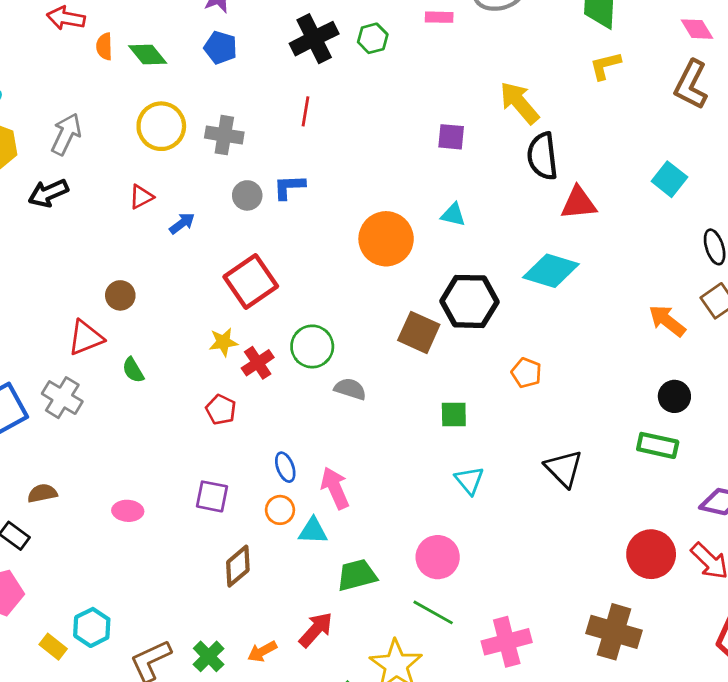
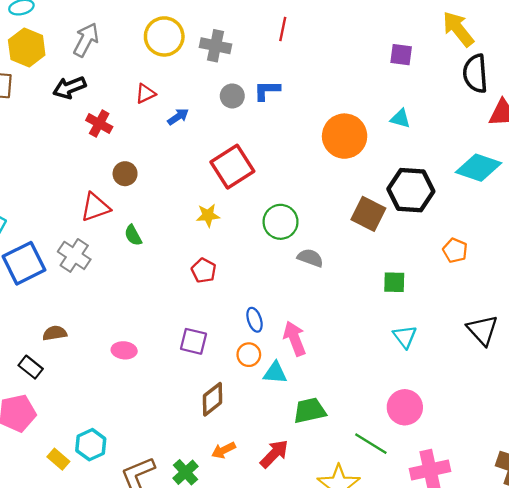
red cross: (258, 363) -> (99, 124), moved, turned -30
pink circle: (438, 557) -> (405, 407), moved
orange arrow: (262, 651) -> (224, 450), moved

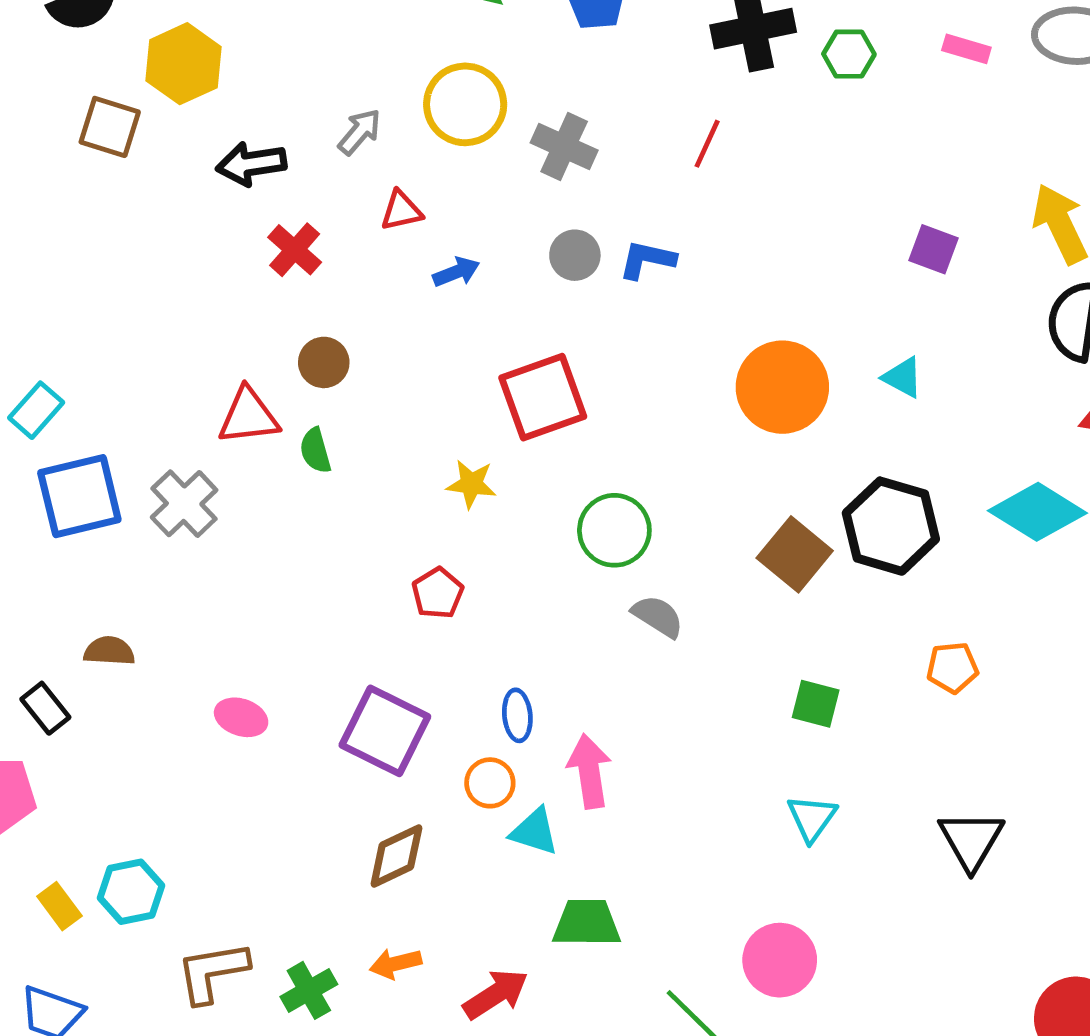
gray arrow: (86, 40) -> (360, 132), moved, size x0.7
green semicircle: (133, 235) -> (315, 451), moved
orange pentagon: (455, 250) -> (952, 668), turned 30
purple square: (194, 341) -> (385, 731), size x1.5

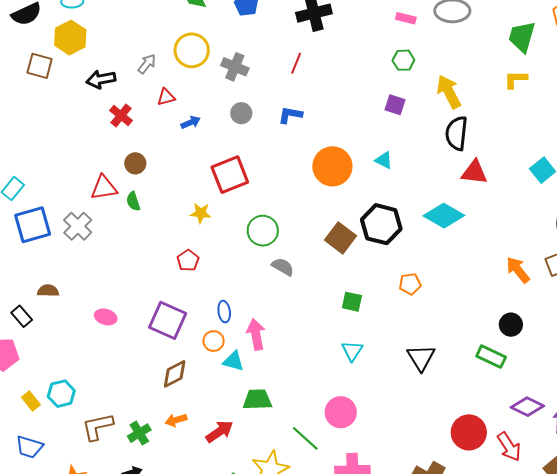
green hexagon: (849, 54) -> (403, 60), moved
blue L-shape: (647, 260) -> (290, 115), moved

